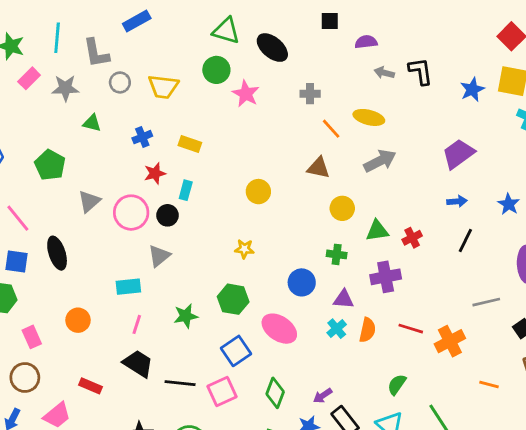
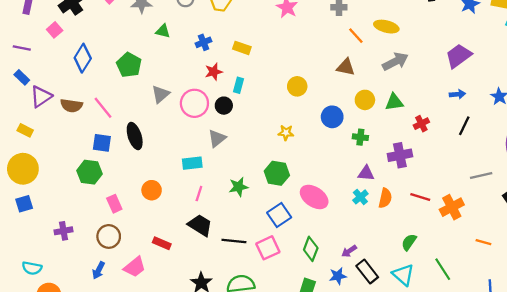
green triangle: (377, 231) -> (394, 102), moved
blue circle: (302, 282) -> (332, 117), moved

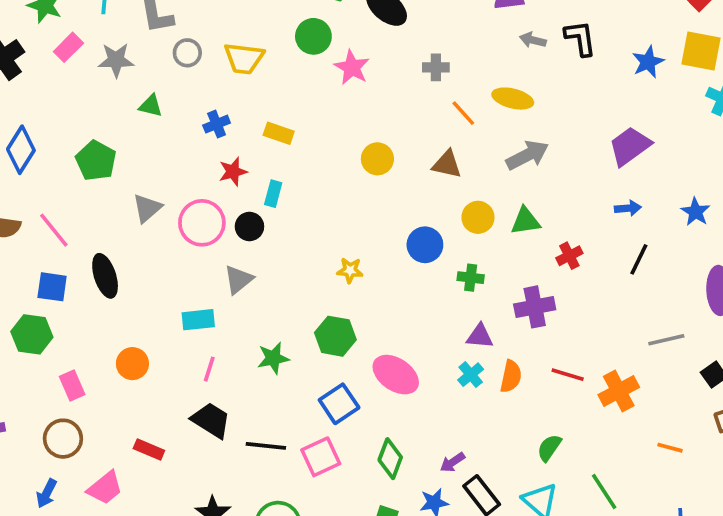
yellow circle: (297, 86) -> (377, 159), moved

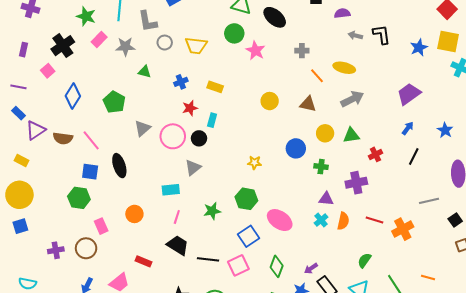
blue arrow: (628, 208) -> (408, 128), turned -48
brown circle: (63, 439) -> (86, 248), moved
orange line: (670, 448) -> (428, 278), moved

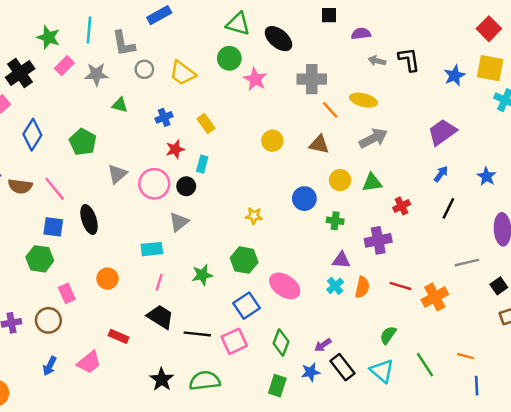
yellow trapezoid: (196, 46) -> (183, 73), turned 30
gray cross: (302, 51) -> (312, 79), size x1.6
yellow rectangle: (215, 87) -> (206, 123), turned 35

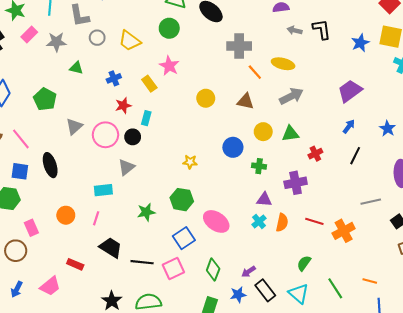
pink star: (255, 79) -> (169, 66), moved
pink line: (159, 282) -> (96, 218), moved

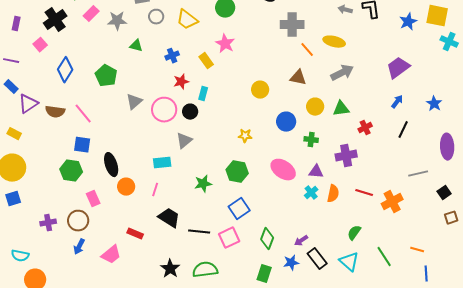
yellow circle: (206, 98) -> (260, 90), moved
black ellipse: (50, 165) -> (111, 165), moved
pink ellipse: (216, 221) -> (283, 170), moved
blue arrow: (17, 289) -> (79, 247), moved

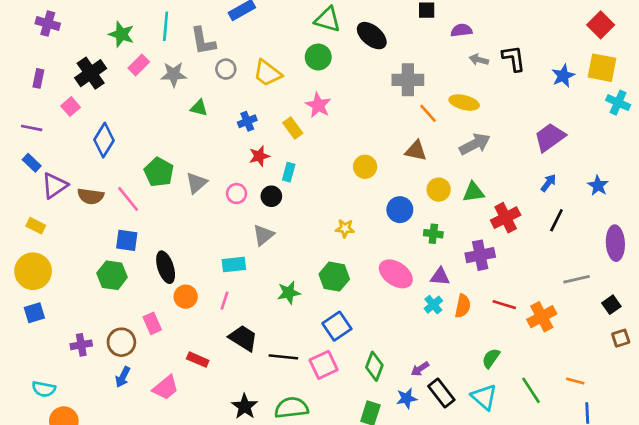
green pentagon: (106, 76) -> (159, 172), moved
pink circle: (164, 110) -> (237, 194), size x0.6
red cross: (365, 128) -> (506, 218), size x1.5
pink rectangle: (93, 199) -> (152, 323), moved

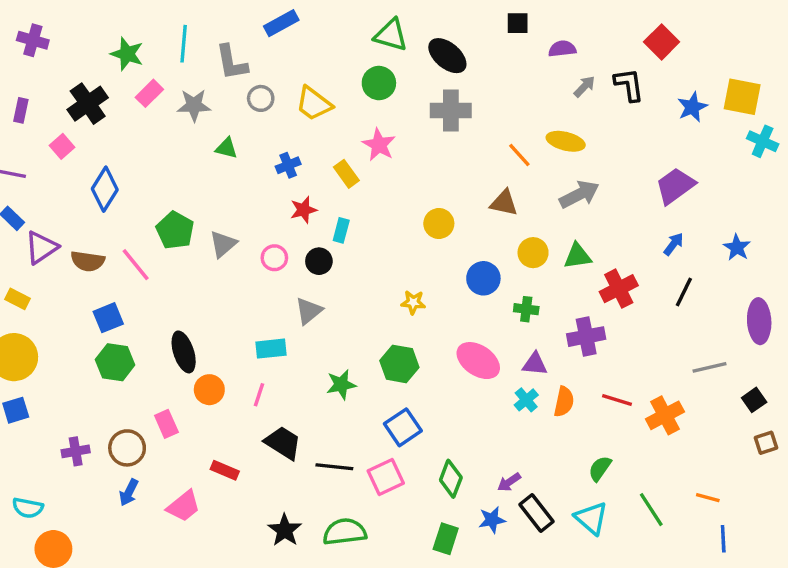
red square: (601, 25) -> (662, 42), moved
gray arrow: (479, 60) -> (584, 86), turned 120
gray cross: (408, 80) -> (451, 110), moved
blue square: (127, 240) -> (108, 318), moved, turned -30

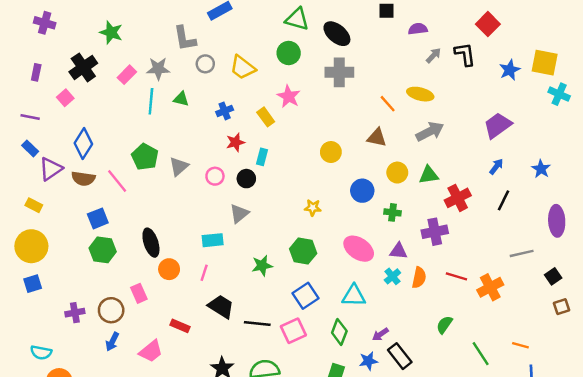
cyan line: (184, 44) -> (151, 101), moved
pink rectangle: (149, 93) -> (127, 75), moved
blue diamond: (105, 189) -> (83, 144), moved
cyan triangle: (591, 518) -> (354, 296), moved, turned -40

